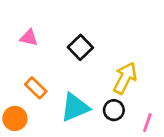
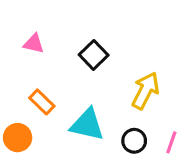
cyan triangle: (75, 107) -> (87, 125), turned 36
black circle: (114, 110) -> (134, 141), moved

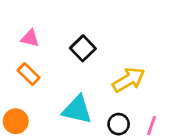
yellow arrow: (145, 91) -> (129, 80), turned 32
orange rectangle: (42, 102) -> (29, 74), moved

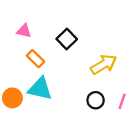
orange rectangle: (29, 74) -> (35, 59), moved
cyan triangle: (77, 110) -> (40, 89), moved

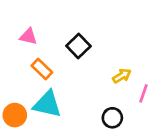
yellow arrow: (104, 64) -> (122, 76), size x0.6
pink line: (122, 101) -> (143, 93), moved

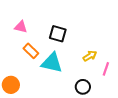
black square: (78, 46) -> (58, 34), turned -30
cyan triangle: (47, 104) -> (52, 63), moved

